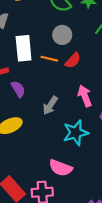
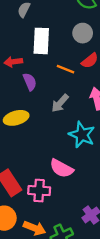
orange line: (49, 59) -> (66, 69), moved
cyan star: (76, 133) -> (82, 135), turned 30

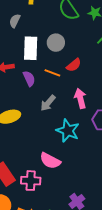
gray circle: (83, 33) -> (56, 43), moved
purple semicircle: (30, 82) -> (29, 79), moved

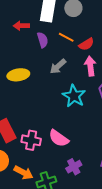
red semicircle: (74, 65) -> (86, 44), moved
pink semicircle: (50, 161) -> (59, 138), moved

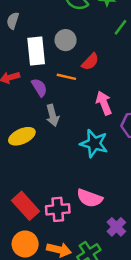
red semicircle: (86, 44) -> (90, 62), moved
gray arrow: (58, 66) -> (53, 115), moved, turned -48

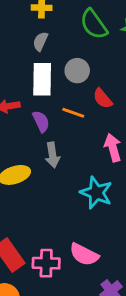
gray semicircle: (13, 21) -> (40, 41), moved
red semicircle: (90, 62) -> (103, 99), turned 90

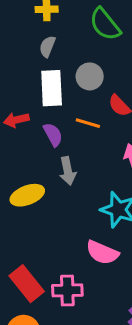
pink semicircle: (84, 255) -> (102, 253), moved

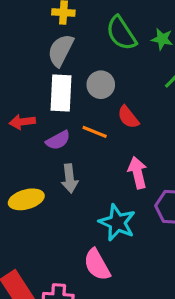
gray semicircle: (47, 47) -> (61, 50), size x1.5
purple semicircle: (53, 135) -> (58, 140), turned 85
pink semicircle: (102, 253) -> (97, 265), turned 32

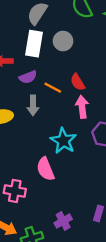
red semicircle: (128, 117) -> (78, 82), moved
orange line: (95, 132) -> (53, 88), moved

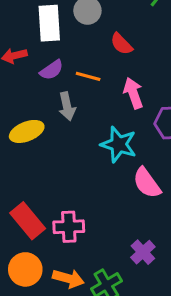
red semicircle: (78, 82) -> (121, 44), moved
pink semicircle: (45, 169) -> (147, 183), moved

